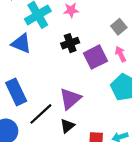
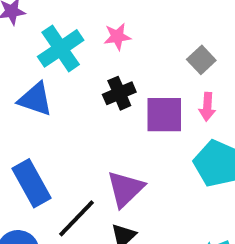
pink arrow: (121, 54) -> (207, 107), turned -147
purple square: (95, 57) -> (164, 115), turned 30

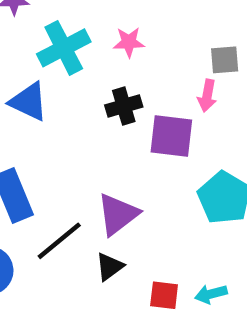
gray square: (201, 60) -> (225, 60), moved, turned 32
pink arrow: (207, 107) -> (207, 96), moved

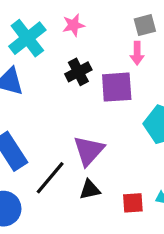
black triangle: (110, 267) -> (90, 190), turned 35

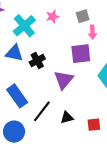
gray square: (145, 25) -> (83, 16), moved
black cross: (78, 72) -> (37, 61), moved
purple triangle: (89, 151) -> (64, 80), moved

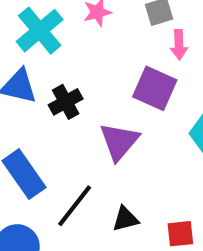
purple square: (81, 54) -> (155, 88), turned 30

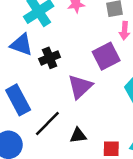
purple square: (155, 88) -> (106, 56), turned 32

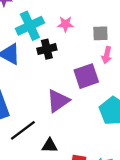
black cross: (50, 58) -> (47, 49), moved

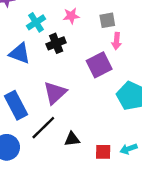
cyan cross: (30, 26) -> (36, 22), size x0.7
purple triangle: (58, 101) -> (55, 93), moved

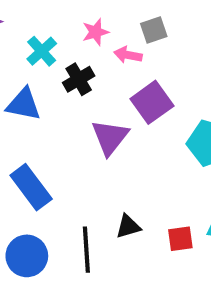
pink arrow: (117, 41) -> (128, 55), moved, turned 105
purple triangle: (55, 93) -> (110, 137), moved
black line: (43, 128) -> (86, 250), moved, turned -40

